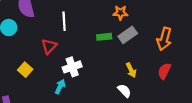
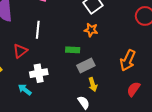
gray rectangle: (128, 35) -> (86, 66), moved
red semicircle: (164, 71) -> (133, 89), moved
cyan arrow: (60, 87) -> (25, 90), turned -88

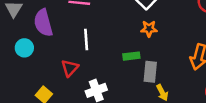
gray rectangle: (86, 66) -> (150, 72), turned -48

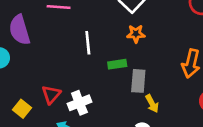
white line: (86, 40) -> (88, 43), moved
red triangle: (70, 68) -> (51, 95), moved

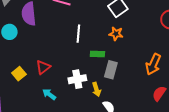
white cross: (79, 103) -> (77, 79), moved
yellow arrow: (152, 104) -> (97, 89), moved

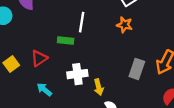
green rectangle: (97, 54) -> (66, 40), moved
gray rectangle: (111, 70) -> (137, 69), moved

